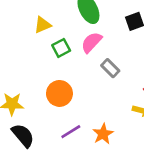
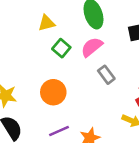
green square: (61, 48) -> (61, 48), turned -30

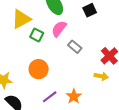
yellow triangle: (47, 23) -> (21, 19), size x1.5

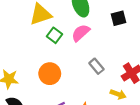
gray rectangle: (75, 47) -> (96, 66), moved

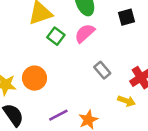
orange circle: (50, 74) -> (34, 78), moved

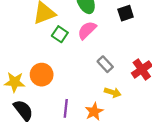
yellow arrow: (126, 101) -> (113, 92), moved
purple line: (58, 115) -> (66, 108), turned -54

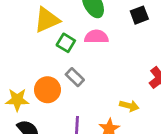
pink semicircle: (87, 30) -> (96, 37), turned 48
gray rectangle: (105, 64) -> (75, 77), moved

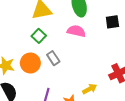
green square: (66, 43) -> (39, 36), moved
yellow arrow: (129, 106) -> (90, 89), turned -56

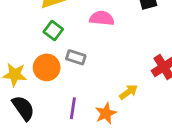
gray rectangle: (53, 58) -> (76, 57), turned -32

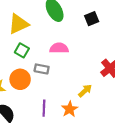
pink semicircle: (102, 18) -> (59, 48), moved

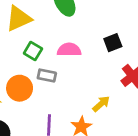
black square: (92, 19) -> (113, 43), moved
green square: (22, 50) -> (33, 51), moved

